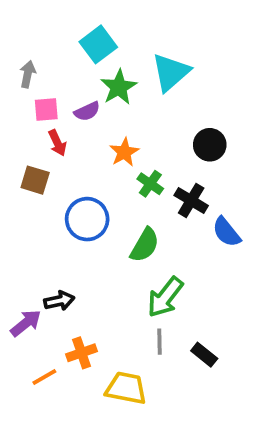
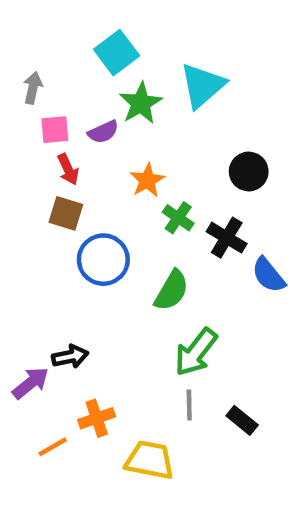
brown square: (35, 180) -> (66, 213), moved

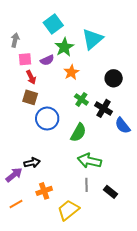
orange star: (147, 180) -> (71, 72), moved
green arrow: (196, 352) -> (89, 161), turned 65
orange line: (53, 447) -> (16, 204), moved
yellow trapezoid: (150, 460) -> (68, 210), turned -50

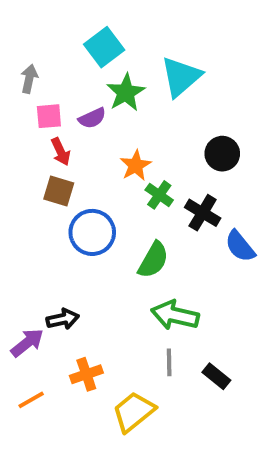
orange star: (71, 72) -> (136, 165), moved

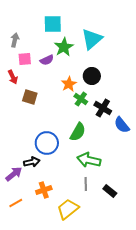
cyan square: (104, 47) -> (53, 24), turned 36
red arrow: (61, 152) -> (13, 77), moved
black circle: (222, 154) -> (92, 76), moved
blue circle: (92, 232) -> (47, 143), moved

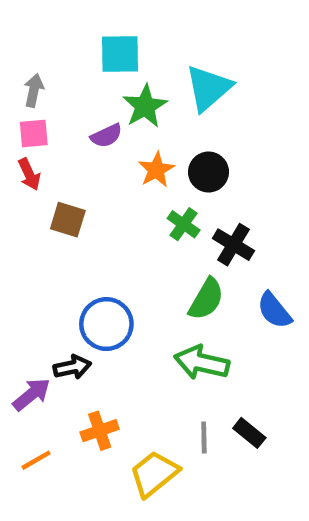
pink square: (25, 59) -> (34, 133), moved
orange star: (69, 84) -> (156, 170), moved
blue semicircle: (122, 125) -> (274, 310), moved
green semicircle: (78, 132) -> (206, 299), moved
gray line: (86, 184) -> (204, 437), moved

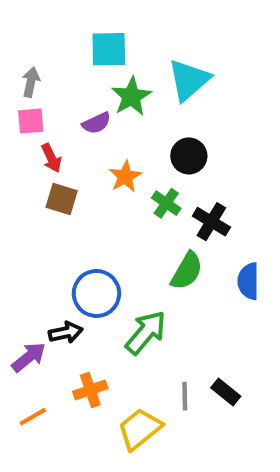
orange star: (156, 170) -> (125, 176), moved
red arrow: (29, 174) -> (51, 158), moved
blue semicircle: (274, 310) -> (248, 281), turned 39
green arrow: (202, 363) -> (146, 332), moved, turned 117

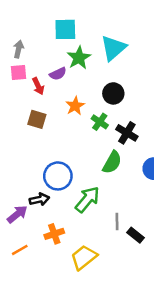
red arrow: (51, 158) -> (38, 86), moved
gray line: (185, 396) -> (117, 222), moved

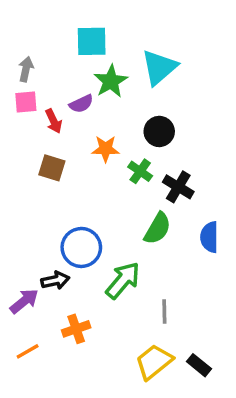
orange star: (75, 106) -> (106, 149), turned 30
black rectangle: (135, 235) -> (199, 365), moved
yellow trapezoid: (84, 257) -> (154, 362), moved

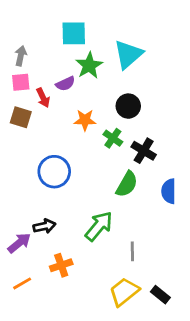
brown square: (52, 168) -> (21, 117), moved
blue circle: (81, 247) -> (54, 172), moved

